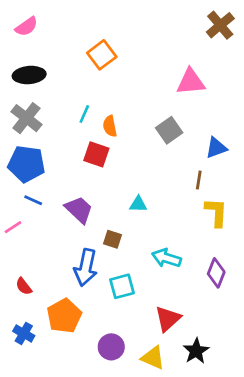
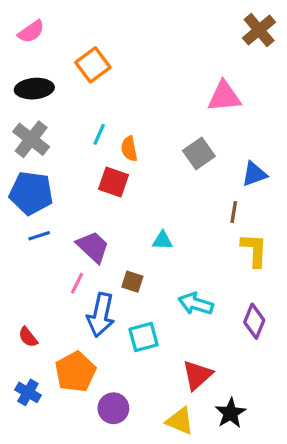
orange square: (102, 55) -> (93, 65), moved
blue line: (33, 200) -> (39, 236), turned -42
pink line: (13, 227) -> (77, 283), moved, turned -30
purple circle: (111, 347) -> (113, 408), moved

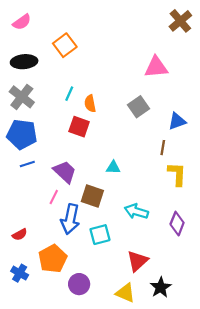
brown square: (132, 282) -> (92, 196), size x1.5
red semicircle: (28, 337) -> (20, 235), turned -80

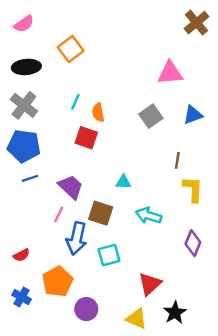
blue triangle: (177, 121) -> (193, 115), moved
cyan arrow: (136, 211) -> (149, 216), moved

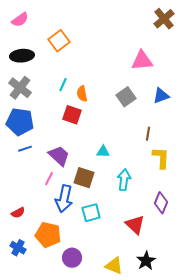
cyan arrow: (149, 216) -> (124, 180), turned 80
orange pentagon: (57, 281) -> (48, 235), turned -30
red triangle: (150, 284) -> (135, 225), moved, turned -35

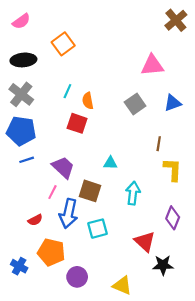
red semicircle: (18, 213) -> (35, 220), moved
black star: (146, 261) -> (163, 265), moved, turned 30

